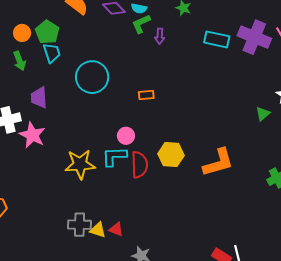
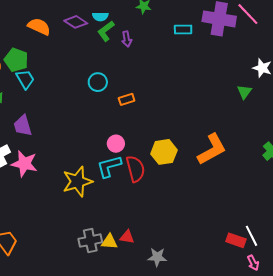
cyan rectangle: (217, 39) -> (183, 29), size x0.7
cyan circle: (92, 77) -> (98, 82), moved, size x0.6

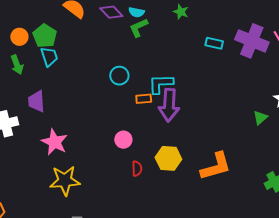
purple arrow: (127, 39) -> (169, 105), moved, size x2.0
pink star: (24, 164) -> (55, 142), moved
cyan L-shape: (109, 166) -> (161, 84), moved
red semicircle: (135, 169) -> (137, 169), size x0.6
yellow star: (77, 182) -> (65, 181), moved

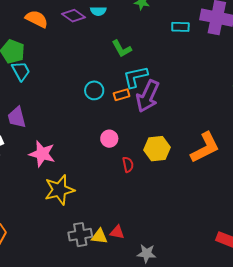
green L-shape: (139, 28) -> (122, 49), moved, turned -85
cyan circle: (119, 76) -> (94, 90), moved
purple arrow: (169, 105) -> (148, 96), turned 32

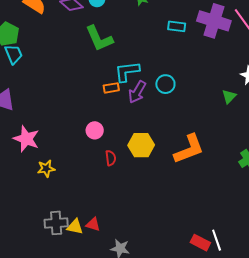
green L-shape: (122, 49) -> (99, 38), moved, size x1.4
cyan circle: (94, 90) -> (165, 84), moved
purple arrow: (148, 96) -> (137, 92), size x0.7
yellow star: (59, 190) -> (46, 169), moved, size x0.6

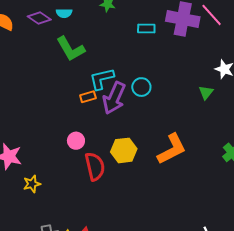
purple arrow: (137, 92) -> (114, 98), size x1.4
red semicircle: (111, 158) -> (95, 166), size x1.8

